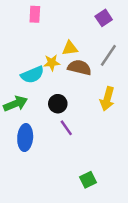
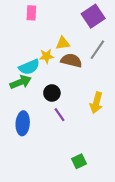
purple square: (104, 18) -> (93, 16), size x1.5
yellow arrow: (107, 99) -> (96, 103), moved
green arrow: (15, 104) -> (21, 82), moved

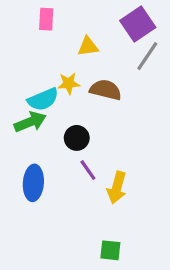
yellow triangle: (63, 43) -> (88, 46), moved
gray line: (97, 50) -> (147, 56), moved
yellow arrow: (96, 103) -> (117, 188), moved
green square: (79, 161) -> (110, 250), moved, turned 32

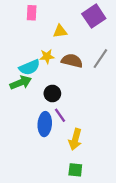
gray line: (147, 56) -> (100, 59), moved
blue ellipse: (33, 183) -> (45, 124), moved
yellow arrow: (117, 188) -> (75, 139), moved

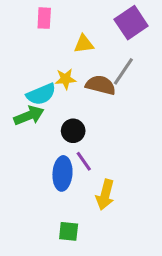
gray line: (100, 59) -> (123, 71), moved
green square: (75, 170) -> (69, 231), moved

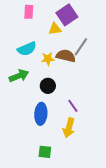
purple square: (131, 23) -> (67, 15), moved
yellow star: (66, 79) -> (48, 59), moved
cyan semicircle: (41, 94) -> (27, 49), moved
purple line: (84, 161) -> (73, 106), moved

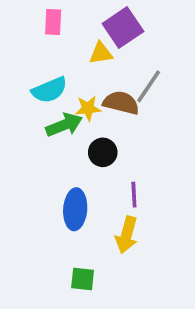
green arrow: (19, 76) -> (64, 125), moved
black circle: (48, 86) -> (103, 152), moved
purple line: (73, 106) -> (134, 195), turned 32

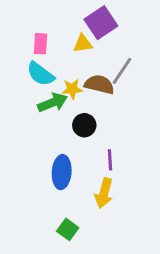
pink rectangle: (53, 22) -> (41, 44), moved
cyan semicircle: (49, 90) -> (41, 74), turned 60
green square: (83, 279) -> (68, 229), turned 30

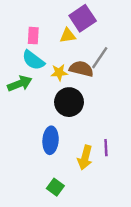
green arrow: (53, 103) -> (20, 84), moved
black circle: (84, 125) -> (69, 102), size x1.5
purple line: (110, 160) -> (106, 148), moved

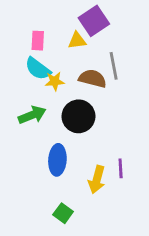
gray line: (100, 58) -> (114, 66), turned -45
yellow star: (59, 72) -> (55, 81), moved
green arrow: (20, 84) -> (32, 115), moved

